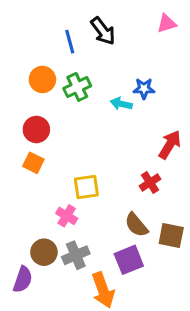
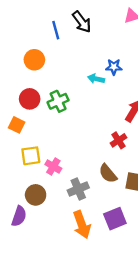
green cross: (77, 87) -> (58, 101), moved
orange square: (33, 163) -> (17, 125), moved
yellow square: (86, 187) -> (31, 156), moved
gray cross: (76, 255) -> (78, 189), moved
purple square: (129, 260) -> (115, 219), moved

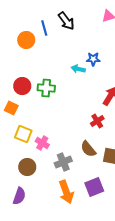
orange circle: (34, 60) -> (26, 40), moved
green cross: (58, 101) -> (46, 88), turned 30
yellow square: (31, 156) -> (23, 134), turned 30
purple semicircle: (19, 216) -> (19, 196), moved

